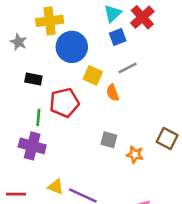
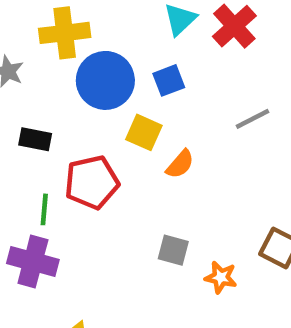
blue square: (118, 37) -> (169, 80), moved
gray line: (127, 68) -> (252, 119), moved
orange semicircle: (113, 93) -> (180, 164), turned -119

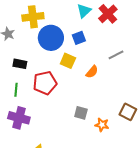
orange semicircle: (180, 164) -> (92, 72), moved
green line: (44, 209) -> (16, 90), moved

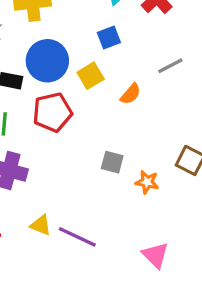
blue circle: (51, 38) -> (47, 61), moved
yellow square: (68, 61) -> (91, 76), turned 35

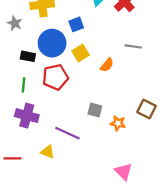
blue square: (109, 37) -> (76, 24), moved
gray line: (170, 66) -> (133, 46), turned 35
purple line: (77, 237) -> (67, 133), moved

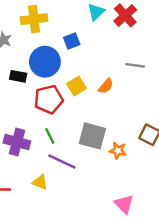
yellow square: (81, 53) -> (77, 86), moved
green line: (24, 85) -> (50, 136), moved, turned -32
gray square: (95, 110) -> (92, 136), size x1.6

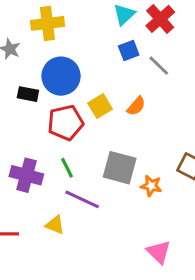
blue square: (72, 41) -> (129, 50), moved
gray line: (135, 65) -> (159, 66), moved, turned 36

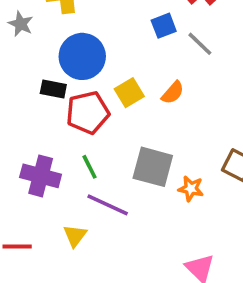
black rectangle: (28, 94) -> (53, 89), moved
yellow triangle: (55, 225) -> (75, 236), turned 45

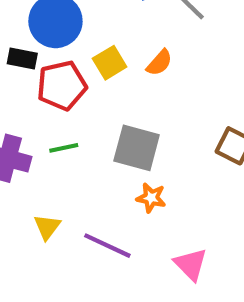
green line: (89, 167) -> (64, 148), turned -75
orange star: (191, 189) -> (151, 198), moved
purple line: (108, 205) -> (107, 246), moved

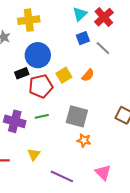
black rectangle: (22, 58) -> (22, 73), turned -32
purple line: (107, 246) -> (62, 176), moved

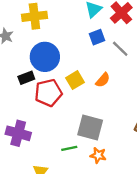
green line: (42, 116) -> (69, 148), moved

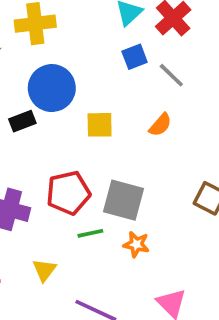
yellow square: (75, 80) -> (100, 125), turned 30
orange semicircle: (103, 80) -> (160, 125), moved
red pentagon: (48, 93) -> (68, 193), moved

